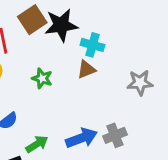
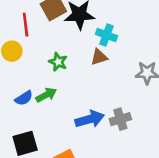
green arrow: (37, 144) -> (46, 95), moved

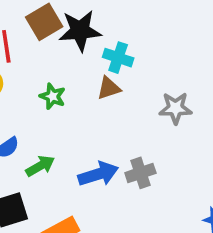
green arrow: (46, 95) -> (40, 166), moved

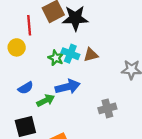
cyan cross: (118, 58) -> (70, 54), moved
blue arrow: (98, 174) -> (68, 87), moved

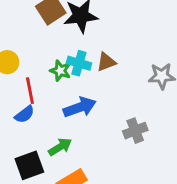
red line: (29, 25) -> (30, 91), moved
green arrow: (46, 100) -> (60, 147), moved

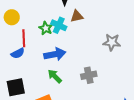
brown triangle: (106, 62) -> (77, 16), moved
green arrow: (60, 147) -> (55, 76), moved, turned -112

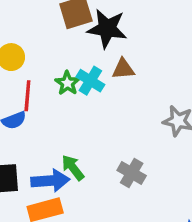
blue arrow: (55, 54) -> (50, 181), moved
gray cross: (89, 75) -> (132, 173), turned 35

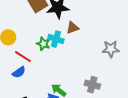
red line: (27, 96) -> (23, 57), turned -48

